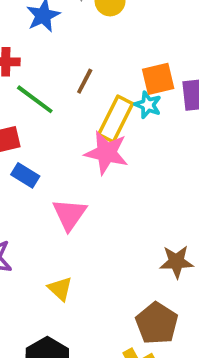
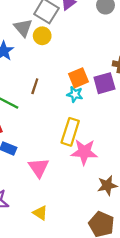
yellow rectangle: (116, 119) -> (70, 132), moved
pink star: (106, 153) -> (84, 152), moved

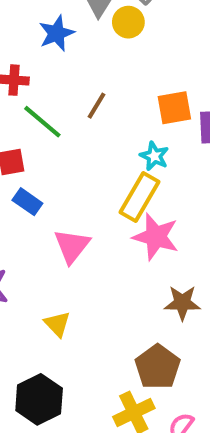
cyan star: (75, 94) -> (154, 156), moved

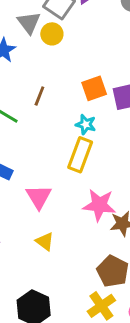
pink star: (156, 237) -> (99, 205), moved
yellow triangle: (57, 324) -> (45, 241), moved

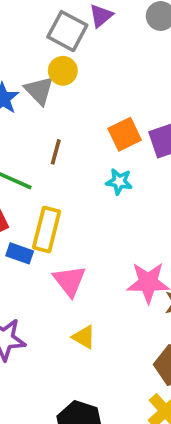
gray triangle: (29, 23) -> (39, 90), moved
yellow rectangle: (80, 155) -> (47, 230), moved

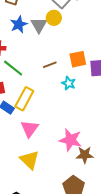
brown line: (56, 152) -> (50, 65), moved, turned 40
yellow triangle: (84, 337) -> (30, 160), size x1.5

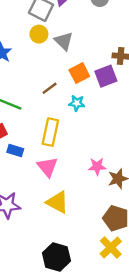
gray triangle: (39, 25) -> (64, 41), moved
yellow rectangle: (24, 99) -> (50, 132), moved
pink star: (70, 140) -> (97, 166), size x0.7

